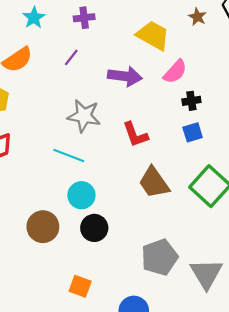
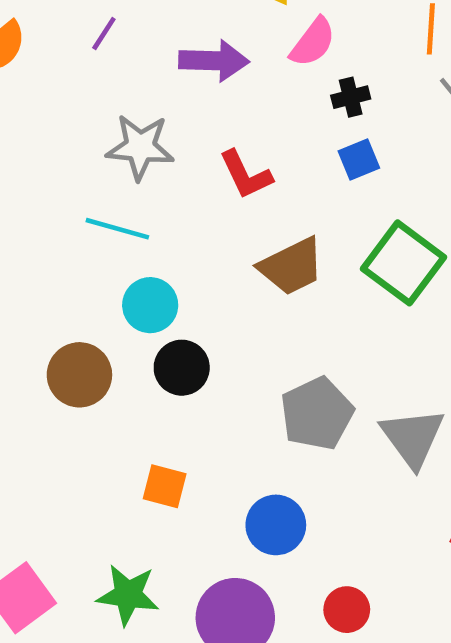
brown trapezoid: (154, 183) -> (292, 266), turned -76

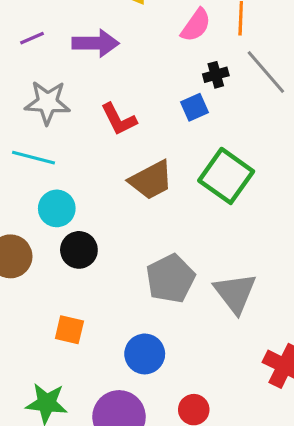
purple line: (104, 34) -> (32, 38), moved, turned 35
pink semicircle: (313, 42) -> (196, 25), moved
black cross: (351, 97) -> (216, 75), moved

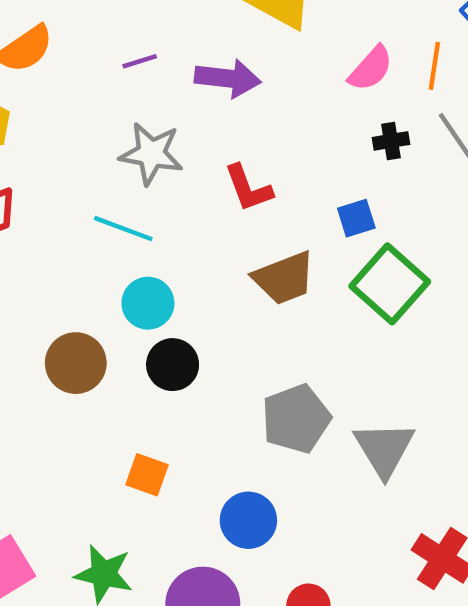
blue square: (194, 107) -> (356, 218), moved

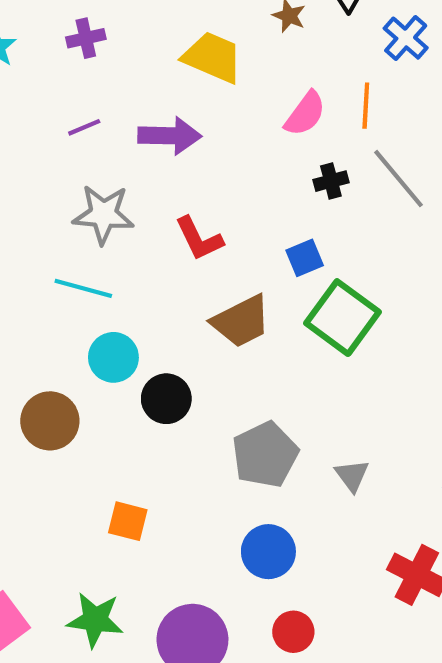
black circle: (173, 365) -> (166, 399), moved
gray triangle: (384, 449) -> (352, 475), size x0.6
blue circle: (248, 520) -> (268, 552), moved

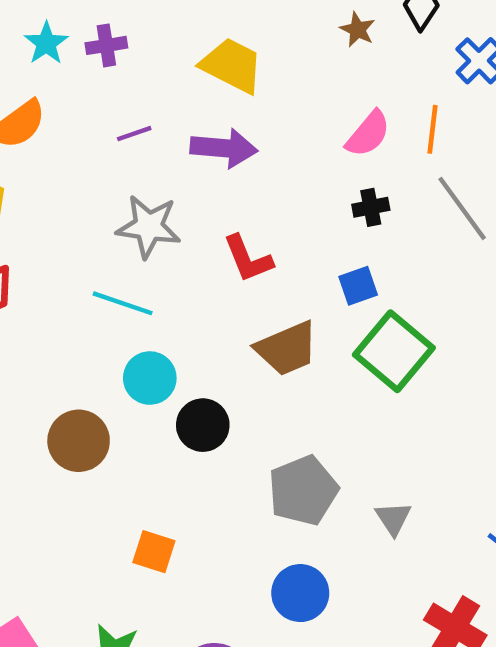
purple cross: (86, 38) -> (106, 45), moved
yellow trapezoid: (213, 57) -> (232, 65), moved
black cross: (331, 181) -> (371, 207), moved

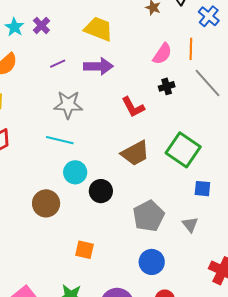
purple cross: (106, 45) -> (41, 25), turned -30
red L-shape: (248, 259) -> (133, 107), moved
blue square: (358, 286) -> (202, 189), moved, turned 30

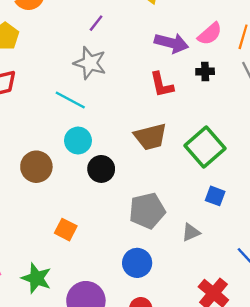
purple line: (58, 64) -> (96, 23), moved, turned -42
purple arrow: (98, 66) -> (171, 43), moved
gray triangle: (190, 225) -> (191, 232), turned 30

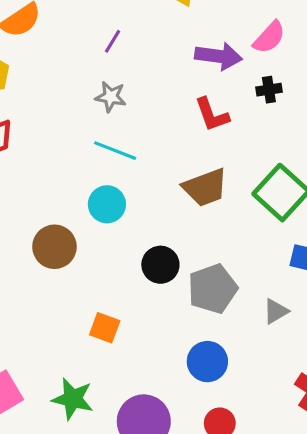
gray star: (90, 63) -> (111, 97), size x0.7
cyan line: (70, 100) -> (115, 151), moved
black circle: (101, 169) -> (160, 265), moved

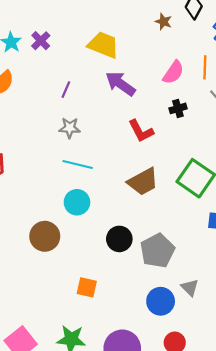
purple arrow: (219, 56) -> (120, 84), moved, turned -144
gray triangle: (276, 311) -> (190, 288), moved, turned -36

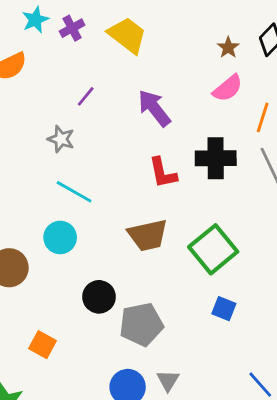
yellow trapezoid: (103, 45) -> (127, 35), moved
pink semicircle: (173, 72) -> (228, 88), moved
black cross: (178, 108) -> (216, 158), size x1.8
gray star: (70, 128) -> (61, 139), moved

